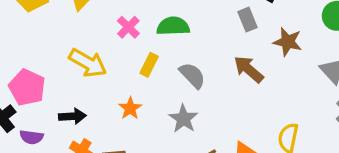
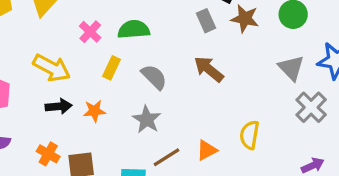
brown star: (288, 42) -> (245, 19), moved
orange star: (130, 108) -> (94, 111), turned 30
black arrow: (72, 116) -> (59, 106), moved

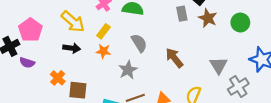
yellow rectangle: (112, 68) -> (103, 31), moved
gray triangle: (291, 68) -> (219, 65), moved
brown arrow: (209, 69) -> (174, 58), moved
orange star: (94, 111) -> (103, 51), moved

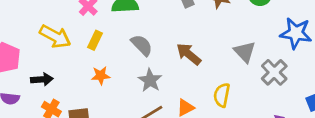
black arrow: (72, 48) -> (42, 79), moved
orange star: (103, 51) -> (101, 76), moved
gray star: (128, 70) -> (150, 80), moved

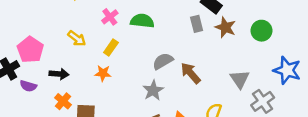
yellow arrow: (55, 36) -> (77, 38), size x0.7
gray semicircle: (142, 45) -> (163, 61), moved, turned -85
orange star: (101, 76) -> (103, 73), moved

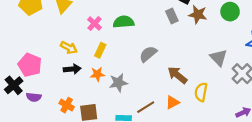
brown arrow: (191, 73) -> (177, 75), moved
black arrow: (59, 74) -> (72, 69), moved
gray star: (153, 90) -> (118, 83), moved, turned 30

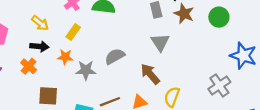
gray semicircle: (148, 54) -> (115, 56), moved
gray triangle: (219, 58) -> (160, 42), moved
orange cross: (67, 105) -> (29, 66), moved

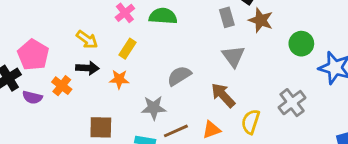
green circle: (219, 17) -> (301, 44), moved
orange cross: (29, 66) -> (62, 86), moved
gray star: (86, 70) -> (154, 108), moved
gray cross: (219, 85) -> (292, 103), moved

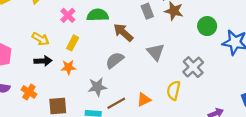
gray triangle: (233, 56) -> (155, 52), moved
orange cross: (62, 86) -> (29, 92), moved
brown arrow: (223, 95) -> (123, 32), moved
gray cross: (292, 103) -> (193, 67), moved

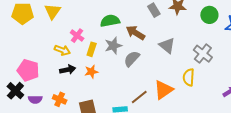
pink cross: (68, 15) -> (77, 36), moved
gray star: (97, 87) -> (113, 46), moved
orange triangle: (144, 100) -> (163, 90), size x1.5

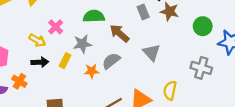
gray star: (113, 46) -> (82, 44), moved
yellow rectangle: (92, 49) -> (65, 61), moved
gray cross: (203, 54) -> (201, 68), moved, turned -30
orange star: (91, 72) -> (92, 71), moved
orange cross: (60, 99) -> (19, 81), moved

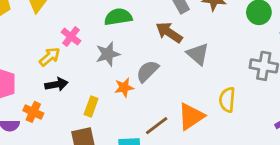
brown arrow: (119, 33) -> (169, 32), moved
yellow arrow: (37, 40) -> (50, 57), turned -63
yellow rectangle: (65, 61) -> (91, 106), moved

